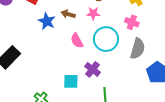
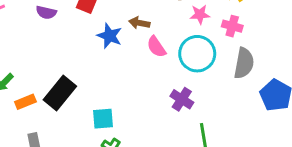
pink star: (93, 13) -> (200, 14), moved
pink semicircle: (77, 41) -> (156, 47), moved
cyan square: (71, 81) -> (103, 119), moved

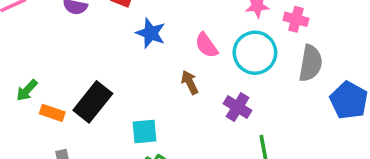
brown arrow: (139, 23) -> (190, 82), moved, turned 54
orange rectangle: (25, 102) -> (52, 113), turned 42

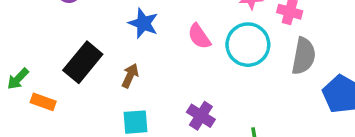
brown arrow: (190, 82) -> (130, 76), moved, turned 50
black rectangle: (93, 102) -> (83, 62), moved
purple cross: (238, 107) -> (201, 116), moved

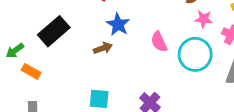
black rectangle: (83, 62) -> (54, 31), moved
brown arrow: (130, 76) -> (103, 48), moved, turned 36

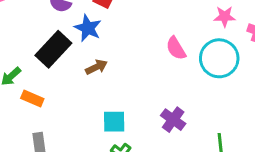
blue star: (118, 24) -> (88, 28), moved
brown arrow: (103, 48) -> (96, 67), moved

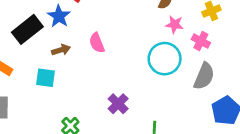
pink semicircle: (176, 48) -> (97, 43), moved
cyan square: (114, 122) -> (46, 78), moved

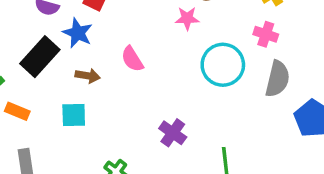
pink star: (175, 24) -> (187, 18), moved
brown arrow: (61, 50) -> (88, 76), turned 36

